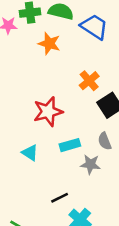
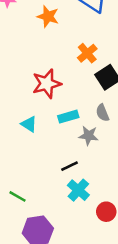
black line: (60, 198) -> (69, 166), moved

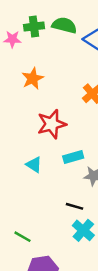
orange star: (48, 16) -> (33, 78), moved, turned 30
black line: (69, 166) -> (74, 206), turned 42

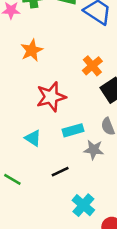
black line: (74, 206) -> (60, 172), moved, turned -42
green line: (23, 237) -> (12, 179), moved

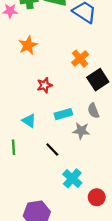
red star: (51, 97) -> (45, 85), size x0.6
black line: (60, 172) -> (52, 150), turned 72
green line: (12, 179) -> (13, 147), moved, turned 56

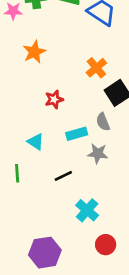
gray semicircle: (93, 111) -> (103, 122), moved
black line: (52, 150) -> (63, 176), turned -72
red circle: (97, 197) -> (106, 245), moved

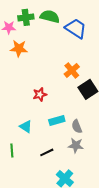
orange star: (34, 52) -> (19, 48), moved, turned 30
gray semicircle: (103, 122) -> (77, 126), moved
gray star: (98, 154) -> (76, 145), moved

